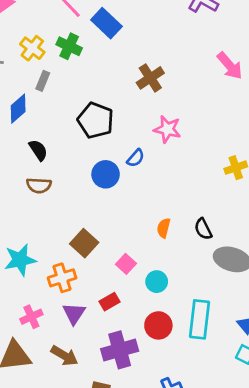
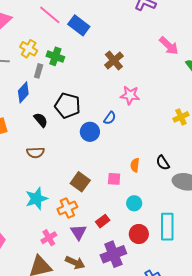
green cross: (69, 46) -> (55, 56), moved
black pentagon: (96, 120) -> (68, 106), moved
brown semicircle: (39, 185) -> (35, 153), moved
pink square: (126, 264) -> (114, 179), moved, turned -32

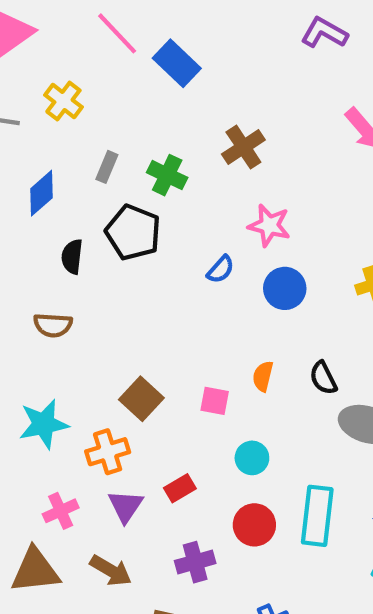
green cross: (55, 56) -> (167, 175), moved
gray rectangle: (39, 71) -> (107, 167), moved
black semicircle: (41, 120) -> (72, 257), turned -140
blue circle: (90, 132) -> (285, 288), moved
purple cross: (113, 254) -> (195, 562), size x0.7

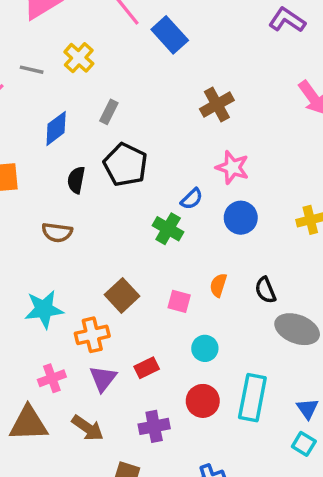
green cross: (167, 175) -> (168, 229), moved

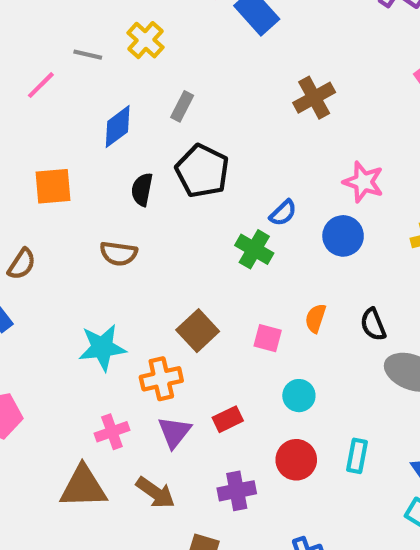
pink star: (232, 167) -> (363, 182), moved
cyan rectangle: (252, 398) -> (357, 456), size x0.6

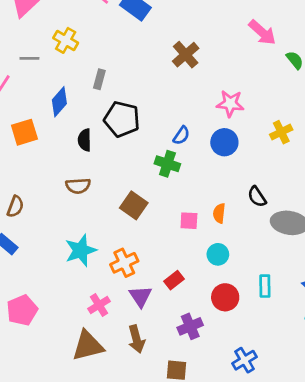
orange square: (53, 186) -> (24, 132), moved
orange semicircle: (316, 318) -> (219, 213), moved
brown square: (198, 331) -> (134, 205), moved
brown arrow: (155, 493) -> (136, 339), turned 52

